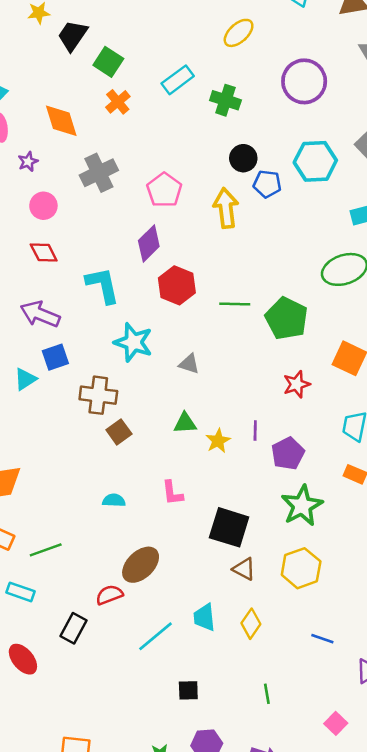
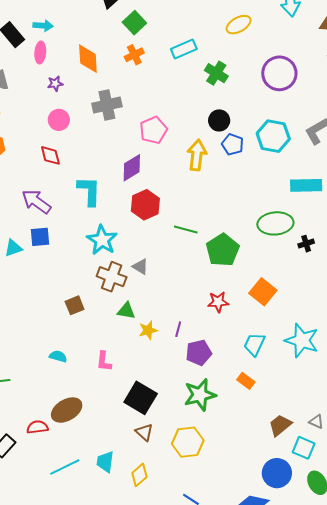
brown cross: (98, 395) -> (112, 277), moved

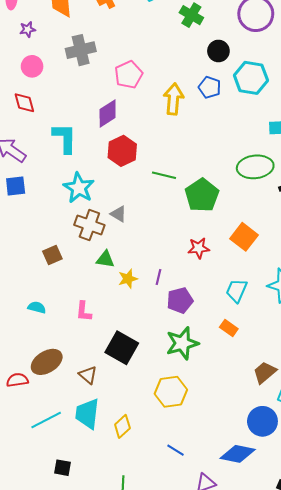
black circle: (219, 120) -> (218, 51), moved
brown triangle: (144, 432) -> (88, 375), moved
cyan trapezoid: (105, 462) -> (87, 414), size x1.4

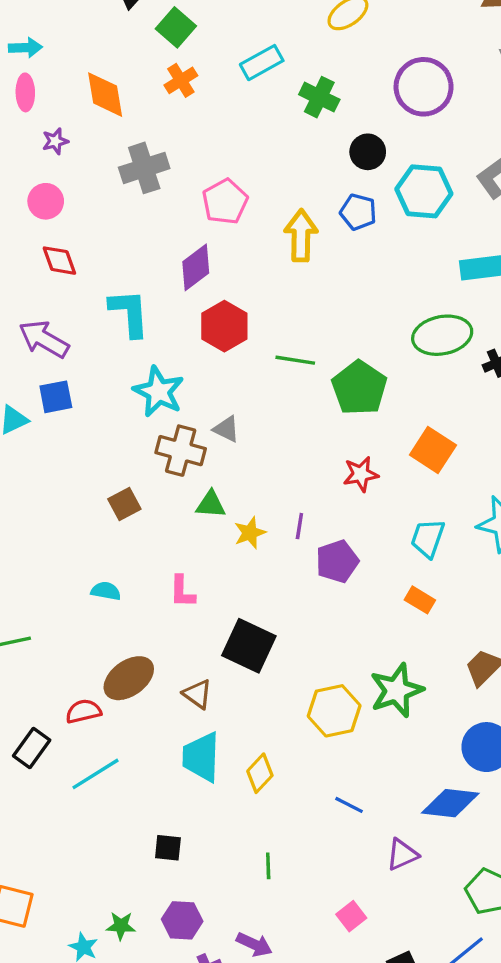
pink circle: (32, 66) -> (46, 201), moved
green star: (182, 343) -> (396, 690), moved
cyan line: (46, 420) -> (96, 774), moved

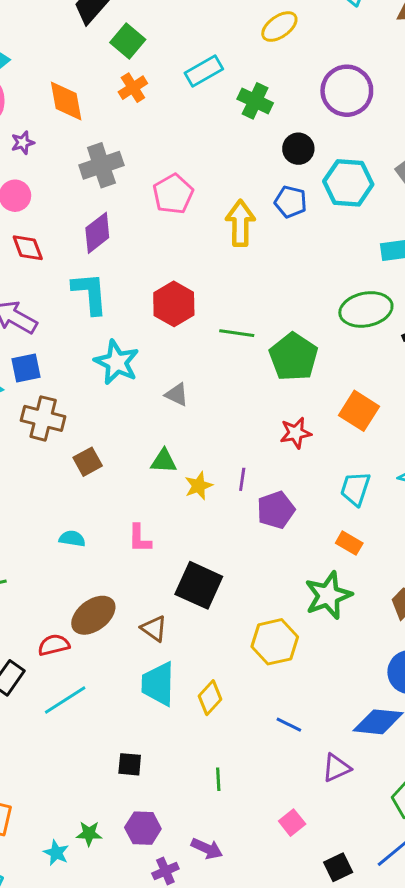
purple diamond: (196, 267) -> (97, 233), moved
brown cross: (181, 451) -> (43, 418), moved
green star: (396, 690) -> (328, 595), moved

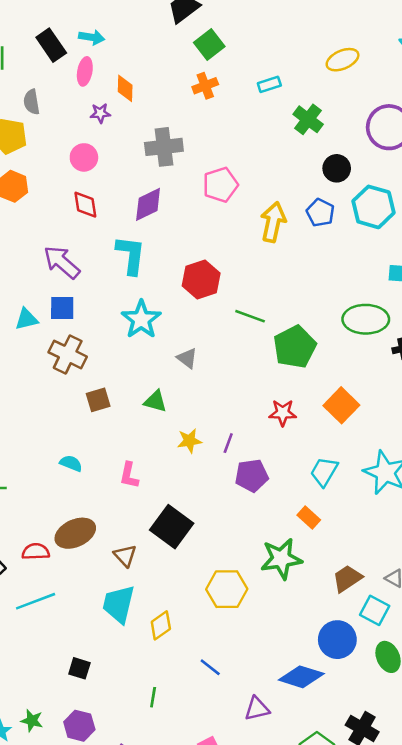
cyan rectangle: (204, 71) -> (269, 84), size x0.7
orange diamond: (66, 101) -> (125, 88), moved, size x0.7
green triangle: (164, 461) -> (155, 401), moved
blue line: (289, 725) -> (210, 667), moved

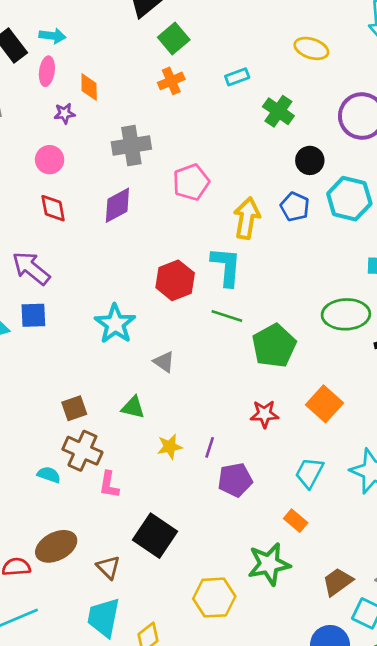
yellow ellipse: (343, 60) -> (311, 48), turned 44
cyan L-shape: (131, 255) -> (226, 266), moved
brown cross: (68, 354) -> (82, 451), moved

